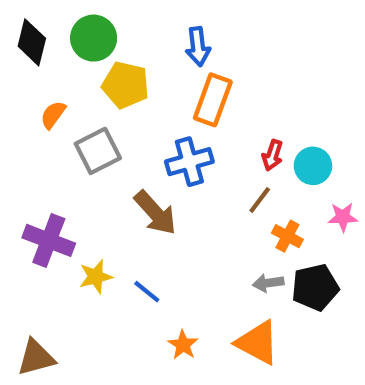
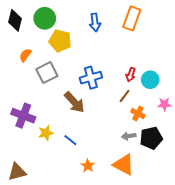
orange rectangle: (213, 100) -> (132, 18), moved

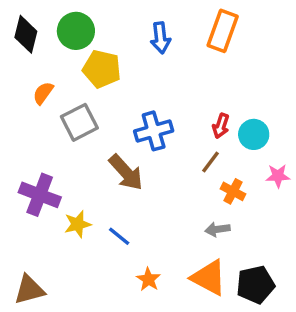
black pentagon: (151, 138) -> (255, 285), moved

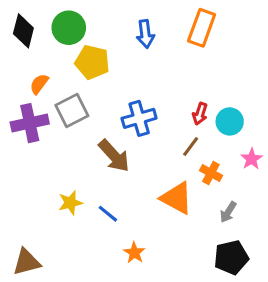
pink star: (278, 176) -> (252, 159), turned -30
purple cross: (40, 195) -> (30, 123), moved, turned -33
gray arrow: (217, 229) -> (228, 212), moved, turned -50
orange triangle: (209, 278) -> (177, 198), moved

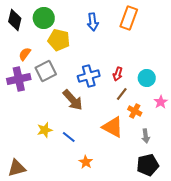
red arrow: (200, 114) -> (118, 74), moved
gray arrow: (228, 212) -> (146, 136), turned -40

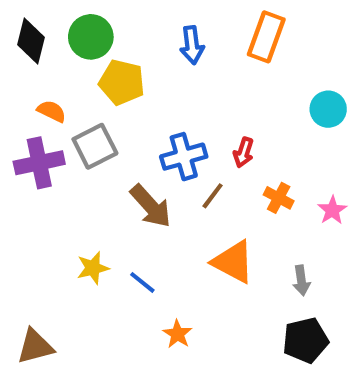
orange semicircle: (25, 54) -> (52, 111), turned 80
cyan circle: (147, 78) -> (328, 109), moved
brown line: (122, 94) -> (213, 196), moved
orange cross: (135, 111) -> (279, 198), moved

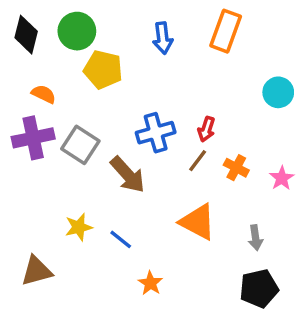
gray square: (95, 146) -> (80, 145), moved, turned -30
brown line: (213, 196) -> (198, 161), moved
brown triangle: (35, 346) -> (37, 271), moved

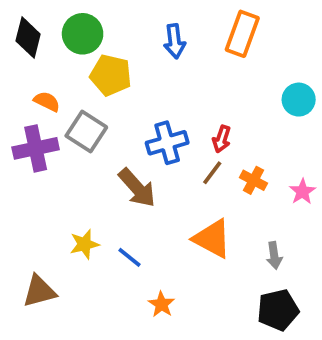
gray square: (80, 145) -> (86, 131), moved

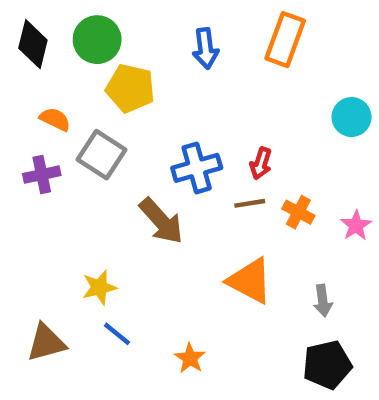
purple cross: (36, 148) -> (42, 175), size x0.7
brown line: (212, 173) -> (250, 203), turned 44
blue line: (130, 257) -> (117, 334), moved

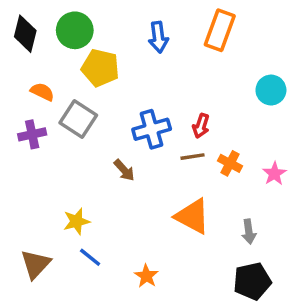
brown arrow: (161, 221) -> (124, 170), size x0.6
brown triangle: (46, 343) -> (36, 264), turned -32

